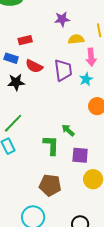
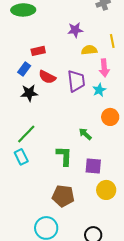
blue rectangle: (11, 58) -> (24, 69), turned -72
green arrow: (68, 130) -> (85, 134), moved

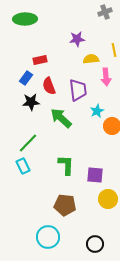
red semicircle: (47, 77) -> (49, 86), turned 42
cyan star: (99, 90) -> (97, 111), moved
green arrow: (85, 134) -> (61, 118), moved, size x1.6

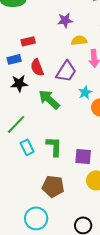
blue rectangle: (26, 78) -> (14, 59), turned 40
purple trapezoid: (78, 90) -> (66, 71), turned 40
cyan rectangle: (23, 166) -> (27, 147), moved

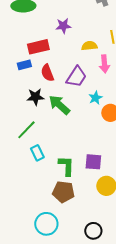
purple star: (65, 20) -> (63, 26), moved
red rectangle: (28, 41) -> (38, 47), size x1.5
black star: (19, 83) -> (35, 97), moved
green L-shape: (54, 146) -> (66, 166), moved

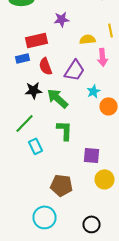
green L-shape: (66, 166) -> (64, 130), moved

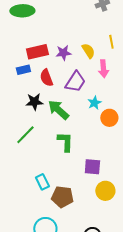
purple star: (62, 19) -> (63, 53), moved
yellow semicircle: (88, 39) -> (88, 51), turned 63
cyan rectangle: (36, 146) -> (42, 182), moved

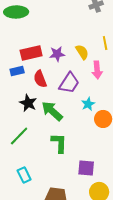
black star: (34, 102) -> (28, 103), turned 30
cyan rectangle: (42, 182) -> (24, 175), moved

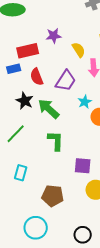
purple star: (57, 54) -> (54, 36), moved
cyan rectangle: (24, 175) -> (21, 173), turned 42

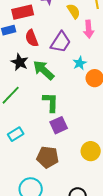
purple square: (83, 166) -> (59, 125), moved, turned -30
cyan rectangle: (21, 173) -> (16, 134), turned 42

